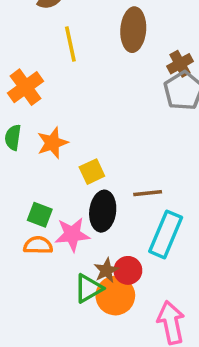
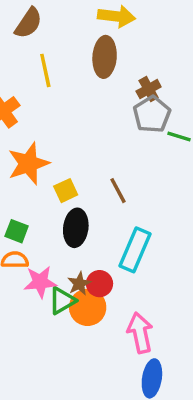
orange star: (52, 143) -> (28, 163), size x1.4
brown line: (148, 193) -> (118, 191), moved, turned 68
pink star: (72, 234) -> (40, 282), moved

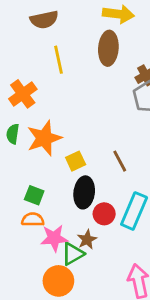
brown semicircle: (28, 23) -> (44, 20), turned 44
red circle: (99, 284) -> (104, 214), moved
orange circle: (88, 307) -> (58, 281), moved

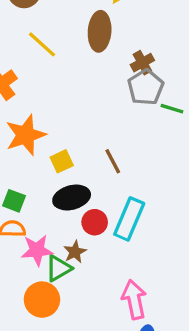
yellow line: (58, 60) -> (42, 44), turned -36
black ellipse: (84, 192) -> (72, 198), turned 68

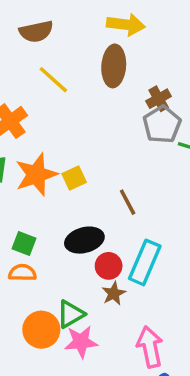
yellow square: (62, 161) -> (74, 178), moved
pink star: (37, 250) -> (81, 342), moved
brown star: (75, 252) -> (114, 293), moved
orange circle: (42, 300) -> (41, 330), moved

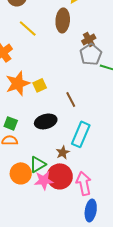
red circle: (109, 266) -> (60, 176), moved, size x1.6

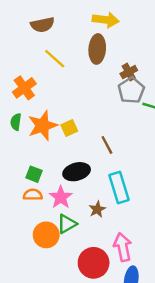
cyan rectangle: (81, 134) -> (119, 187), turned -40
red circle: (60, 176) -> (94, 263), moved
pink star: (44, 180) -> (61, 197), moved, turned -30

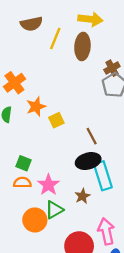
yellow line: (55, 59) -> (55, 39), moved, turned 70
orange star: (43, 126) -> (36, 107), moved, size x0.7
black ellipse: (77, 172) -> (88, 161), moved

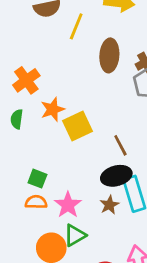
brown ellipse: (82, 46) -> (109, 55), moved
yellow square: (56, 120) -> (78, 126), size x1.5
brown star: (82, 196) -> (109, 205), moved

